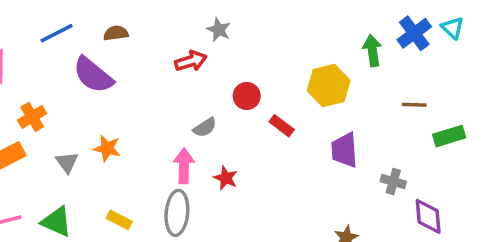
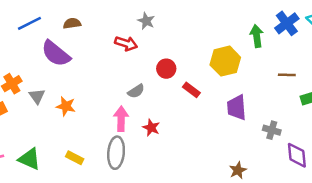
red arrow: (191, 61) -> (126, 43), turned 35
gray triangle: (67, 162) -> (37, 96), moved

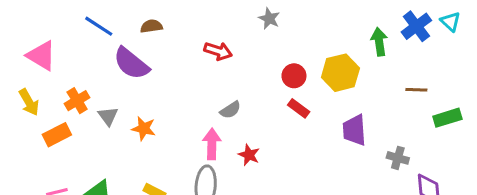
gray star: (146, 21) -> (269, 18), moved
blue line: (29, 23) -> (99, 26), turned 60
red circle: (166, 69) -> (294, 76), moved

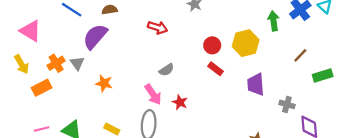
purple semicircle: (131, 63) -> (95, 36), turned 92
brown line: (416, 90) -> (300, 55), turned -48
gray triangle: (108, 116) -> (77, 63), moved
pink arrow: (212, 144) -> (153, 94), turned 145

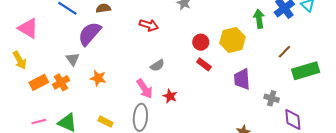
orange cross: (56, 63) -> (61, 82), moved
green rectangle: (323, 75) -> (306, 71), size x1.4

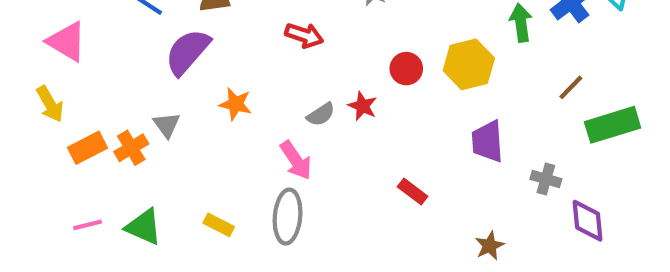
gray triangle: (73, 59) -> (167, 125), moved
red rectangle: (204, 64) -> (413, 192), moved
orange star: (98, 78) -> (235, 104), moved
red star: (170, 96) -> (363, 106), moved

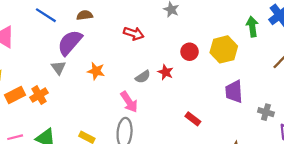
gray triangle: (167, 125) -> (58, 68), moved

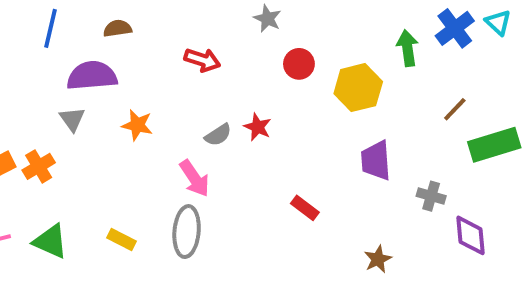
blue line: (46, 15) -> (50, 28), turned 70
purple semicircle: (70, 43) -> (92, 76), turned 44
red circle: (190, 52) -> (299, 64), moved

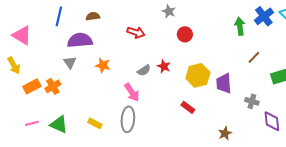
yellow hexagon: (358, 88) -> (198, 75), moved
brown line: (455, 109) -> (254, 57), moved

